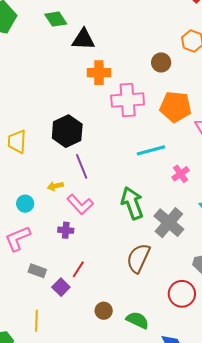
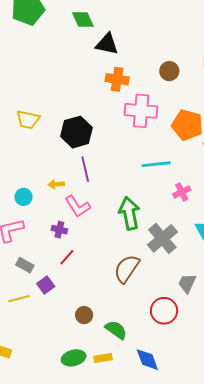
brown circle: (161, 62) -> (169, 71), moved
yellow trapezoid: (17, 141) -> (28, 119), moved, turned -90
red line: (78, 269) -> (67, 257), moved
yellow line: (36, 321) -> (19, 299), moved, turned 65

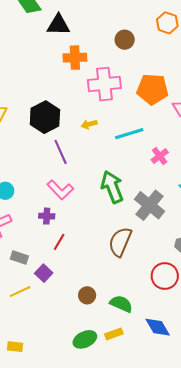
yellow arrow: (56, 184) -> (89, 124), moved

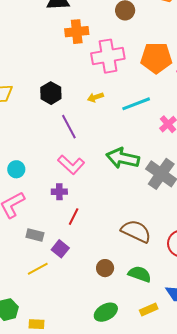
black hexagon: (45, 117) -> (51, 93), size x0.7
green arrow: (112, 187) -> (123, 158), turned -52
brown semicircle: (120, 242) -> (136, 231), moved, turned 96
yellow rectangle: (114, 334) -> (149, 309), moved

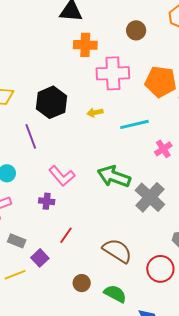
black hexagon: (51, 93) -> (51, 102), size x1.4
purple line: (69, 127) -> (31, 136), moved
red line: (74, 217) -> (66, 235), moved

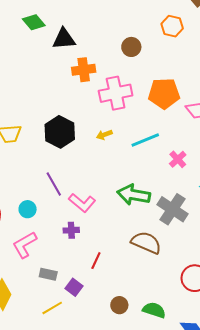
purple line: (31, 136) -> (54, 184), moved
brown semicircle: (117, 251) -> (146, 243), moved

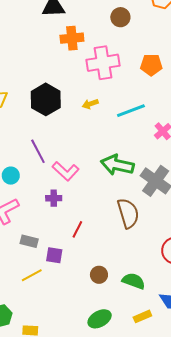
orange pentagon: (164, 93) -> (151, 65), size x0.7
brown semicircle: (146, 243) -> (128, 213), turned 48
purple square: (74, 287) -> (54, 255), turned -30

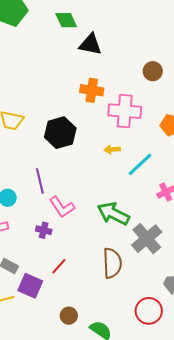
orange cross: (72, 38) -> (92, 90), moved
yellow arrow: (90, 104) -> (112, 150), moved
cyan line: (131, 111) -> (140, 164), turned -36
purple square: (54, 255) -> (30, 286), size x1.4

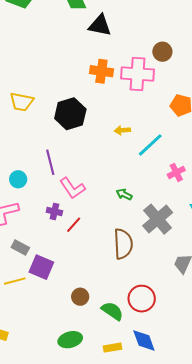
pink cross: (125, 111) -> (138, 74), moved
green arrow: (113, 214) -> (124, 194), size x0.5
red line: (59, 266) -> (74, 225), moved
red circle: (149, 311) -> (142, 299), moved

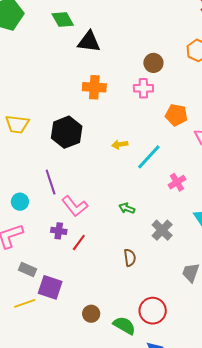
pink cross: (138, 74) -> (143, 88), moved, size x0.6
gray cross: (158, 219) -> (162, 230), size x0.7
brown semicircle: (123, 244) -> (130, 258), size x0.6

